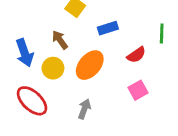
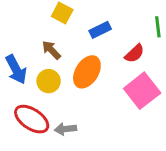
pink square: (138, 90) -> (142, 91), size x1.6
gray arrow: (84, 109) -> (65, 129), moved, turned -108

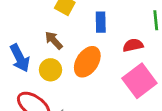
blue rectangle: (100, 30) -> (101, 22), turned -66
red semicircle: (135, 54) -> (133, 45), turned -150

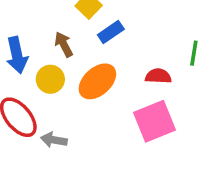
blue rectangle: (101, 22) -> (111, 32), moved, turned 42

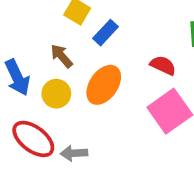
red semicircle: (158, 76) -> (163, 65), turned 35

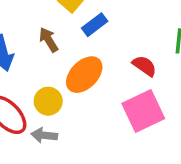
yellow circle: (56, 94) -> (48, 101), moved

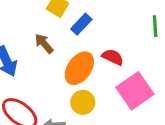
red semicircle: (144, 66) -> (113, 57), moved
yellow circle: (48, 101) -> (83, 102), moved

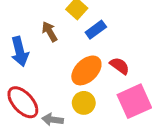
brown arrow: (44, 44) -> (50, 32), moved

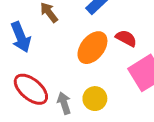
yellow circle: (84, 103) -> (95, 99), moved
gray arrow: (53, 120) -> (64, 103), turned 72

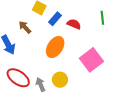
red semicircle: (126, 38) -> (74, 24), moved

